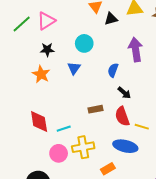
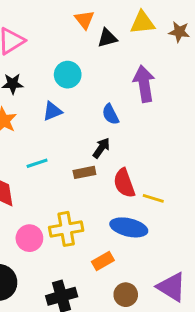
blue triangle: (74, 68) -> (52, 111), turned 32
blue semicircle: (113, 70) -> (110, 114), turned -48
black arrow: (124, 93) -> (101, 148), moved, turned -96
cyan line: (64, 129) -> (37, 163), moved

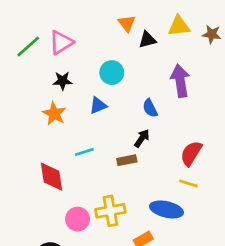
red semicircle: (124, 183) -> (191, 153), moved, turned 52

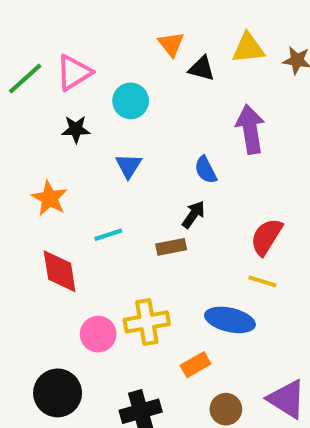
black triangle: (147, 40) -> (202, 68), turned 30
cyan circle: (112, 73) -> (131, 101), moved
blue triangle: (98, 105) -> (129, 166), turned -36
orange star: (54, 114) -> (49, 198), moved

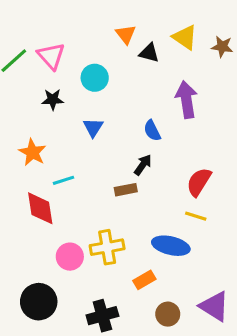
yellow triangle: (248, 48) -> (185, 37), turned 40
pink triangle: (74, 72) -> (51, 56), turned -40
cyan line: (108, 235) -> (64, 180), moved

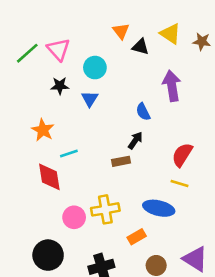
blue triangle: (93, 127) -> (90, 99), moved

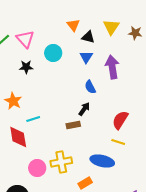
yellow triangle: (170, 34) -> (111, 27), turned 30
blue triangle: (90, 99) -> (86, 57), moved

